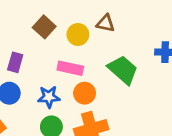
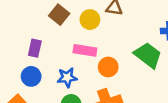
green trapezoid: (123, 70) -> (148, 55), moved
orange circle: (85, 93) -> (108, 67), moved

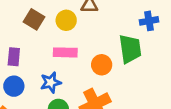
green trapezoid: (148, 55) -> (130, 49), turned 52
orange circle: (108, 67) -> (102, 65), moved

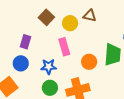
pink rectangle: (65, 52) -> (64, 47), turned 60

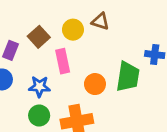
brown square: (46, 17) -> (39, 37), moved

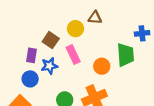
blue star: (39, 87) -> (49, 66), moved

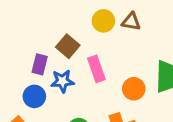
yellow circle: (75, 29) -> (103, 21), moved

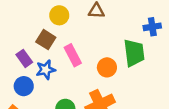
yellow circle: (103, 21) -> (59, 15), moved
purple rectangle: (40, 64) -> (24, 58), turned -42

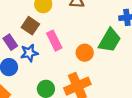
green trapezoid: (134, 53) -> (110, 40), turned 35

